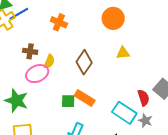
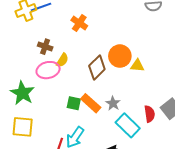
orange circle: (113, 18) -> (120, 56), moved
gray star: (145, 121) -> (113, 103), moved

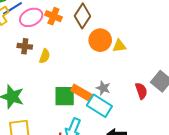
brown diamond: (97, 67) -> (82, 16), moved
pink ellipse: (48, 70) -> (31, 17), moved
green square: (74, 103) -> (65, 96), size x1.5
cyan rectangle: (128, 125) -> (99, 106), moved

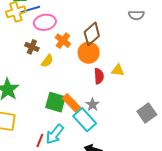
orange cross: (53, 16) -> (63, 41), moved
orange circle: (100, 40) -> (89, 53), moved
red semicircle: (141, 91) -> (99, 76), moved

